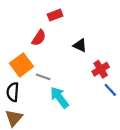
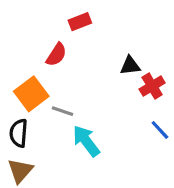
black triangle: (80, 45) -> (130, 66), moved, turned -32
red cross: (101, 69) -> (152, 86), moved

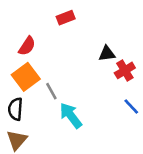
red semicircle: (56, 55) -> (27, 46), moved
gray line: (63, 111) -> (51, 91), turned 42

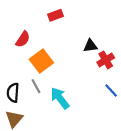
orange square: (26, 77) -> (41, 61), moved
gray line: (51, 91) -> (36, 86), moved

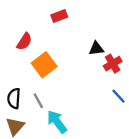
gray line: (36, 86) -> (38, 101), moved
cyan arrow: (60, 98) -> (57, 122), moved

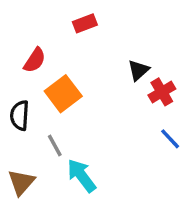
black triangle: (96, 48) -> (138, 70), turned -35
black semicircle: (14, 98) -> (20, 115), moved

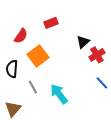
red rectangle: (85, 23) -> (51, 23), moved
cyan arrow: (82, 176) -> (59, 94), moved

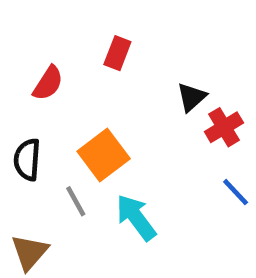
red rectangle: (51, 23) -> (117, 53), turned -48
orange square: (38, 56) -> (104, 155), moved

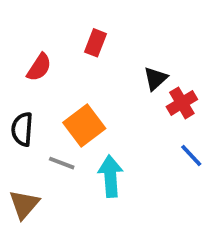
gray line: (76, 201) -> (62, 163), turned -40
cyan arrow: (136, 217) -> (110, 176), turned 33

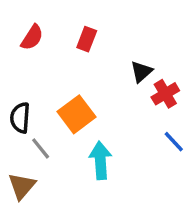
red semicircle: (39, 67) -> (32, 37), moved
gray line: (62, 163) -> (41, 148), moved, turned 30

